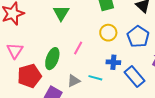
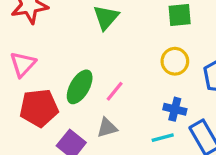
pink line: (78, 48) -> (115, 91), moved
cyan line: (95, 78) -> (163, 138), moved, turned -40

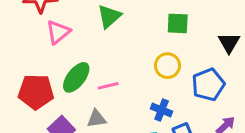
pink triangle: (23, 64) -> (58, 32), moved
pink line: (115, 91) -> (108, 86), turned 30

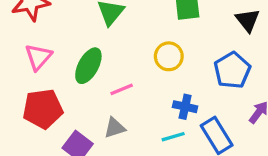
pink triangle: (58, 32) -> (38, 57), moved
yellow circle: (168, 66) -> (169, 56), moved
green ellipse: (76, 77) -> (88, 66), moved

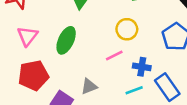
pink line: (122, 89) -> (114, 56), moved

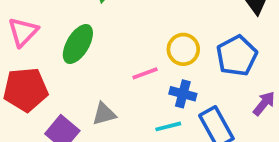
yellow circle: (127, 29) -> (183, 49), moved

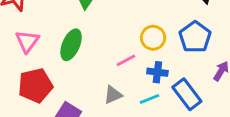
gray triangle: (104, 114) -> (113, 95), moved

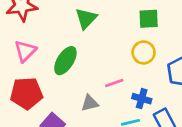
yellow circle: (153, 38) -> (144, 52), moved
gray triangle: (113, 95) -> (90, 103), moved

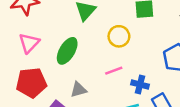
yellow circle: (144, 52) -> (119, 36), moved
gray triangle: (90, 103) -> (78, 90), moved

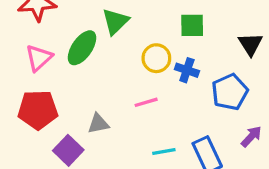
green ellipse: (67, 51) -> (82, 48), moved
blue cross: (140, 84) -> (187, 70), moved

